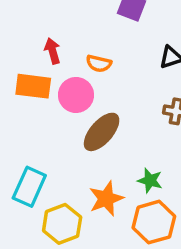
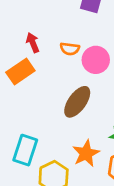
orange rectangle: (33, 86) -> (20, 72), turned -36
pink circle: (76, 95) -> (96, 60), moved

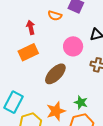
orange semicircle: (70, 49) -> (55, 16), moved
orange rectangle: (20, 72) -> (28, 52), moved

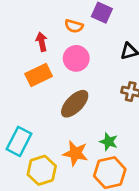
pink circle: (73, 46) -> (76, 58), moved
orange star: (56, 111) -> (75, 153), turned 30

